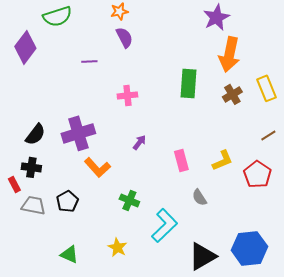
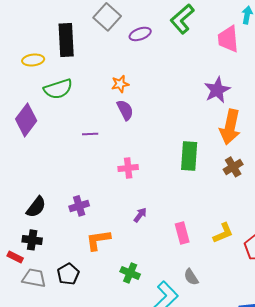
purple cross: (78, 133) -> (79, 206), size x0.6
orange L-shape: (97, 167) -> (98, 240), turned 124
red rectangle: (14, 184) -> (15, 257), turned -35
gray semicircle: (199, 197) -> (191, 277), moved

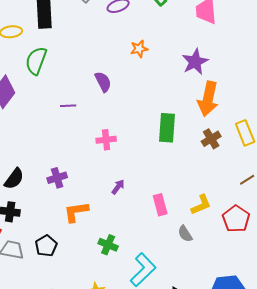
orange star: (120, 84) -> (139, 49), moved
green semicircle: (58, 89) -> (36, 61), turned 128
gray semicircle: (191, 277) -> (185, 234), moved

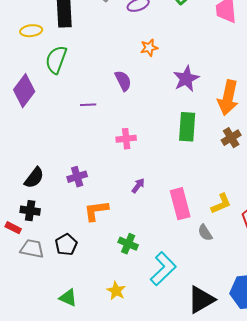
orange star: (139, 49) -> (149, 48), moved
purple star: (195, 62) -> (186, 79), moved
pink rectangle: (160, 205) -> (180, 204), size x1.4

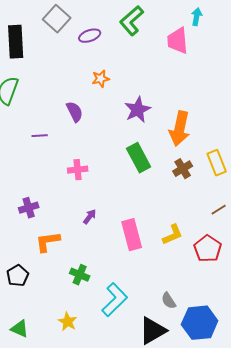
green rectangle: (187, 127) -> (139, 158), turned -32
gray semicircle: (205, 233) -> (169, 301), moved

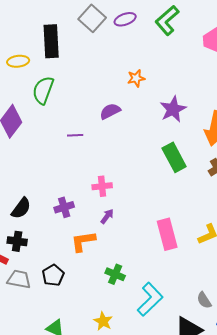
purple ellipse: (90, 36) -> (125, 19), moved
purple semicircle: (75, 112) -> (110, 111), turned -90
pink cross: (78, 170) -> (102, 186), moved
purple arrow: (90, 217) -> (107, 216), moved

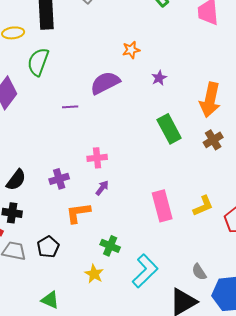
purple star: (173, 109) -> (159, 78), moved, size x0.6
purple semicircle: (110, 111) -> (105, 83), size x1.4
yellow star: (103, 321) -> (94, 274), moved

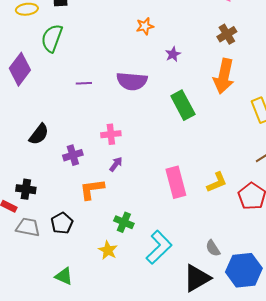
purple semicircle: (105, 83) -> (132, 81), moved, turned -148
brown cross: (213, 140) -> (227, 34), moved
black semicircle: (16, 180) -> (39, 134), moved

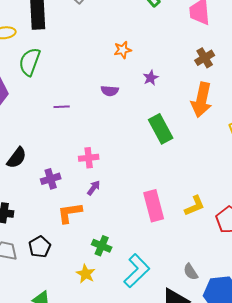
purple semicircle: (132, 81) -> (110, 91), moved, size x0.6

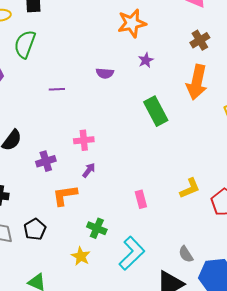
orange star: (123, 50) -> (132, 23), moved, size x1.6
pink rectangle: (154, 206) -> (141, 199), moved, size x0.6

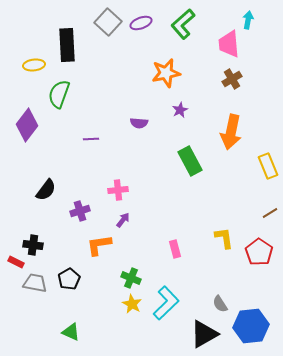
brown cross: (200, 40) -> (232, 79), moved
yellow L-shape: (190, 188) -> (224, 238), turned -75
yellow star: (81, 256) -> (132, 304), moved

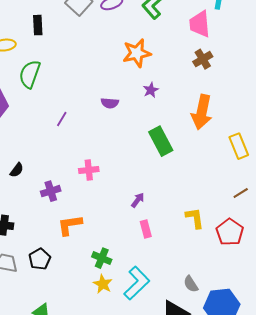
black rectangle: (67, 45) -> (38, 25), size x0.6
purple line: (91, 139) -> (62, 119), turned -56
black semicircle: (46, 190) -> (17, 170), size x0.7
purple arrow: (123, 220) -> (138, 200), moved

